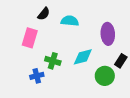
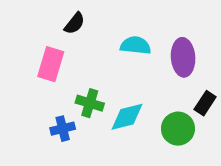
cyan semicircle: (70, 21) -> (136, 45), moved
cyan diamond: (83, 57) -> (127, 117), moved

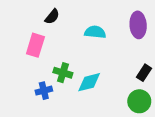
purple ellipse: (183, 57) -> (138, 25), moved
green circle: (178, 129) -> (139, 101), moved

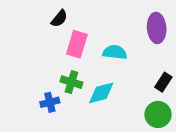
cyan semicircle: (95, 32) -> (115, 52), moved
pink rectangle: (35, 45) -> (77, 44), moved

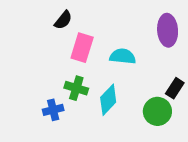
cyan diamond: (101, 93) -> (108, 100), turned -32
green circle: (158, 114) -> (157, 111), moved

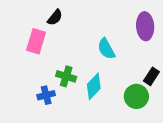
pink rectangle: (82, 48) -> (36, 41), moved
cyan semicircle: (123, 56) -> (106, 49), turned -125

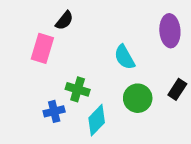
cyan diamond: (94, 86) -> (97, 120), moved
green circle: (136, 96) -> (138, 98), moved

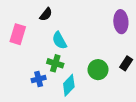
pink rectangle: (42, 48) -> (18, 34), moved
cyan semicircle: (124, 57) -> (59, 40), moved

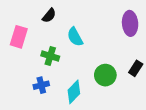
cyan semicircle: (59, 40) -> (75, 37), moved
green cross: (55, 63) -> (50, 56), moved

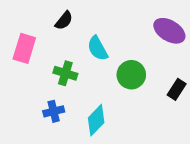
purple ellipse: (130, 23) -> (169, 31), turned -55
green circle: (105, 75) -> (131, 75), moved

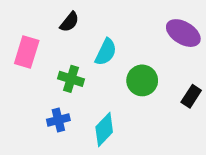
cyan semicircle: (98, 48) -> (106, 52), turned -125

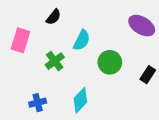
green cross: (71, 79) -> (55, 61), turned 36
blue cross: (58, 120) -> (38, 103), moved

